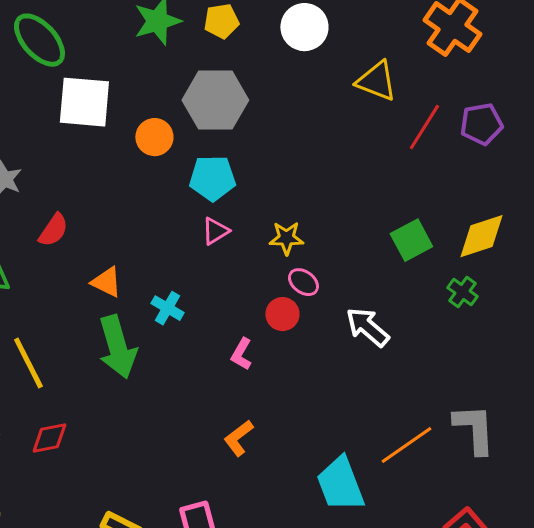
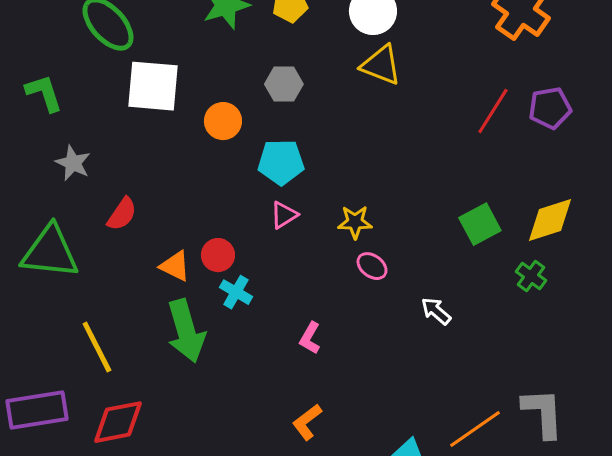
yellow triangle: (376, 81) -> (381, 65), moved
gray hexagon: (215, 100) -> (284, 84), size x0.6
red circle: (282, 314) -> (218, 255), moved
white arrow: (367, 327) -> (436, 311), size x0.7
red diamond: (49, 438) -> (118, 422), size x1.4

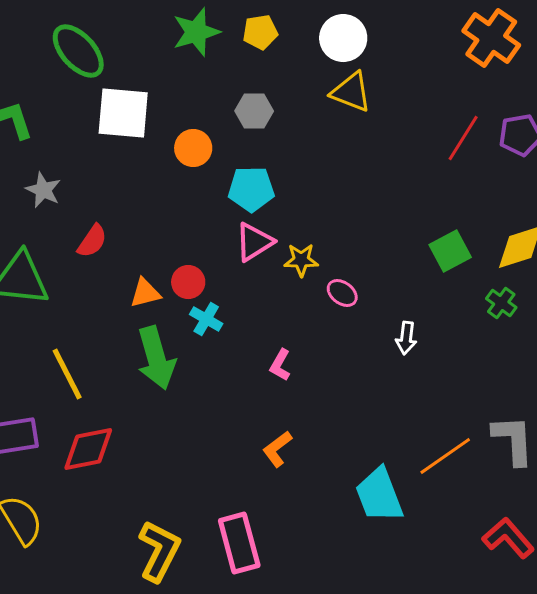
pink triangle: (284, 215) -> (254, 242), size x1.4
yellow star: (355, 222) -> (301, 260), moved
orange triangle: (175, 266) -> (145, 293), turned -40
white arrow: (436, 311) -> (406, 338), turned -124

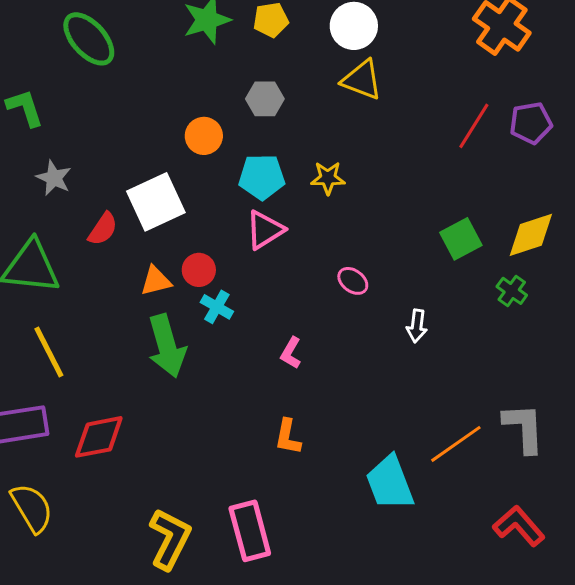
white square: (123, 113) -> (156, 202), moved, turned -30
yellow star: (301, 260) -> (328, 178), moved
yellow line: (67, 374) -> (49, 352), moved
orange L-shape: (277, 449) -> (288, 437), turned -42

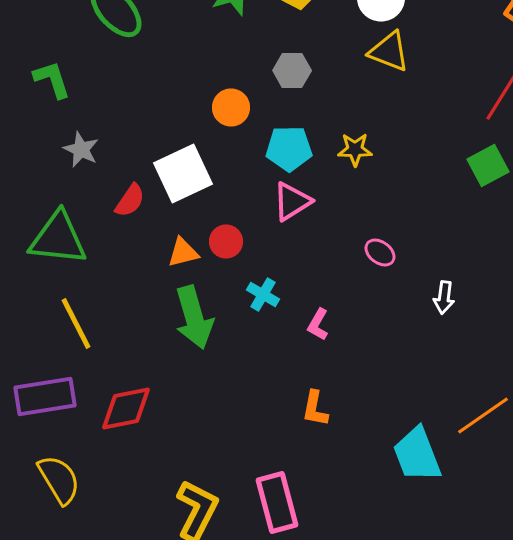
green square: (461, 239) -> (488, 166), moved
cyan cross: (217, 307) -> (263, 294), moved

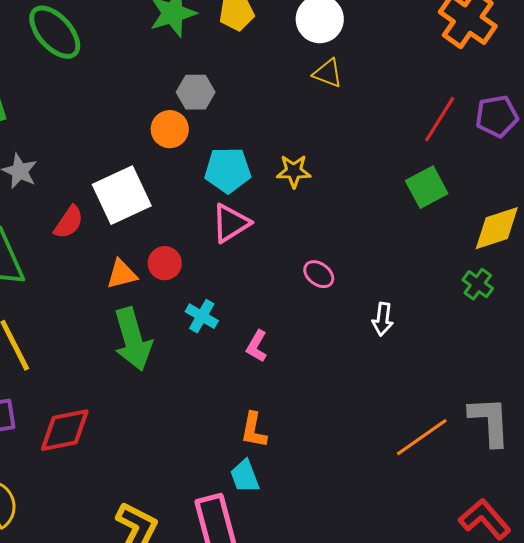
yellow triangle: (389, 52) -> (328, 73), size x0.7
gray hexagon: (292, 70) -> (196, 92), moved
cyan trapezoid: (417, 454) -> (245, 476), moved, size x0.6

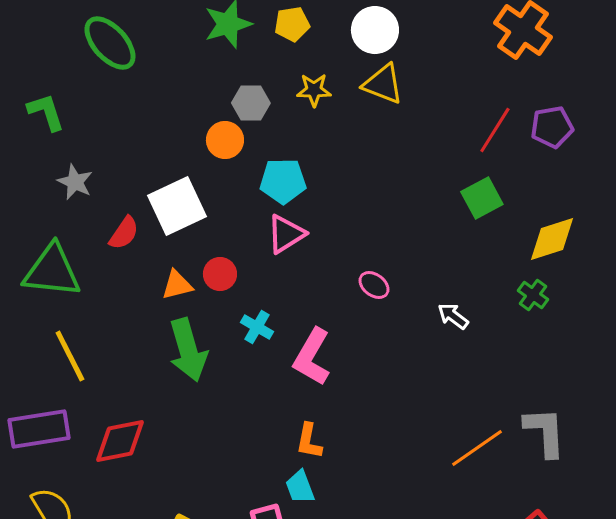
yellow triangle: (328, 73) -> (383, 84), size x1.4
yellow star: (294, 171) -> (314, 90), moved
white arrow: (383, 319) -> (453, 316), moved, turned 120
pink L-shape: (257, 346) -> (312, 357), size x1.8

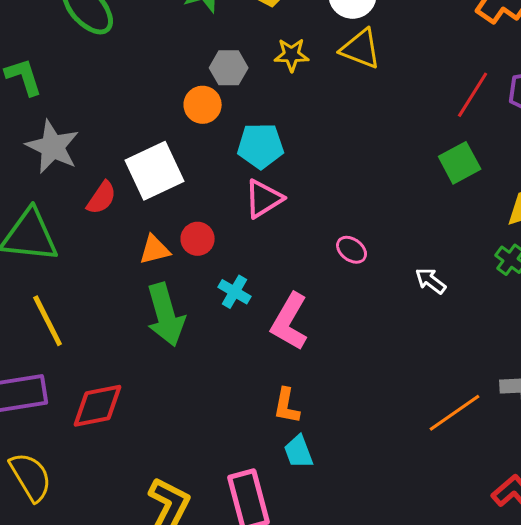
gray star: (75, 182) -> (53, 147), size x1.5
cyan trapezoid: (300, 487) -> (299, 452), moved

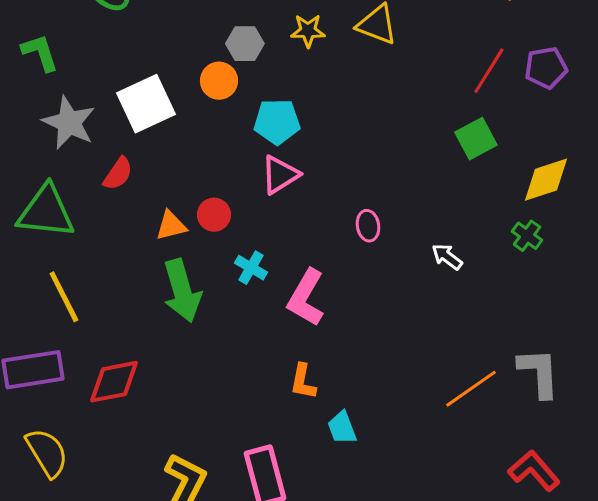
white square: (155, 171) -> (146, 104), moved
pink ellipse: (352, 250) -> (368, 226), turned 44
cyan trapezoid: (299, 452) -> (342, 428), moved

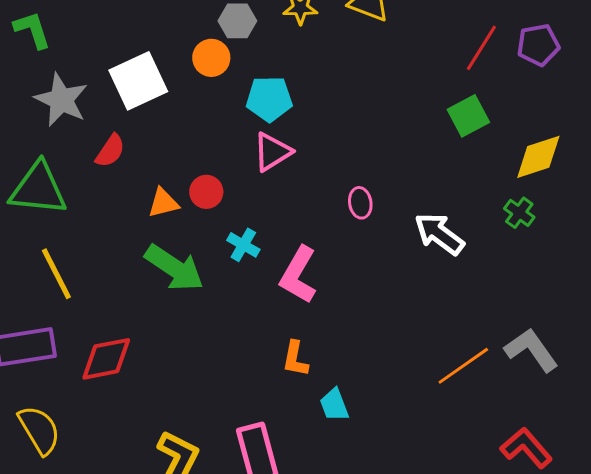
white arrow: (447, 257) -> (439, 234), size x1.6
green arrow: (182, 291) -> (174, 268), turned -40
gray L-shape: (539, 373) -> (531, 350), turned -32

